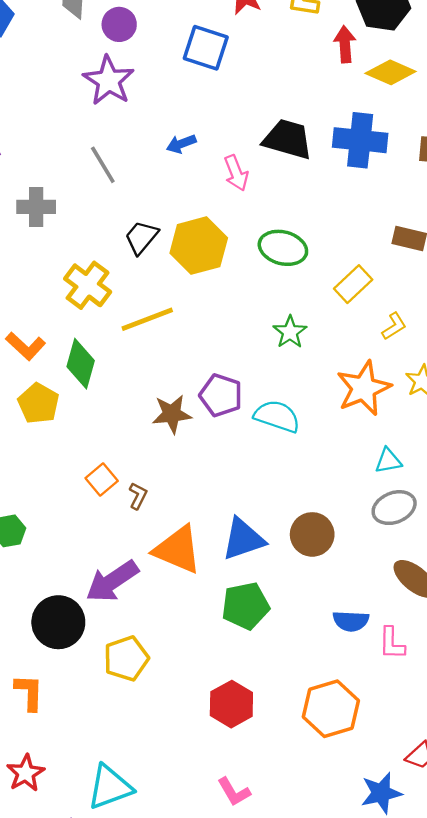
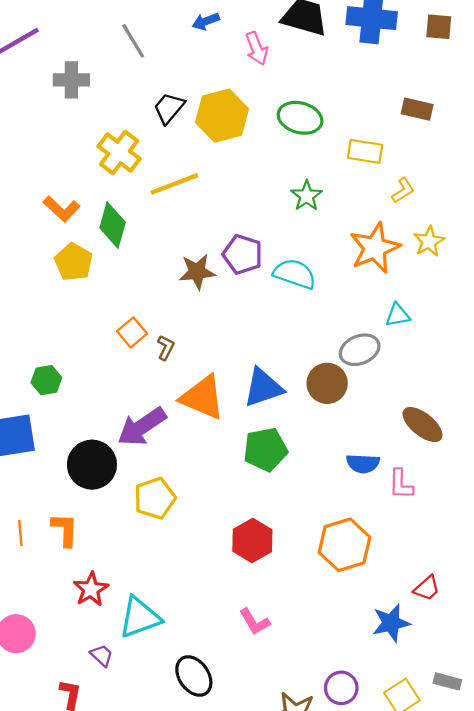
yellow rectangle: (353, 284) -> (365, 151), turned 52
gray ellipse: (394, 508) -> (360, 350), moved
red star: (26, 773) -> (91, 589), moved

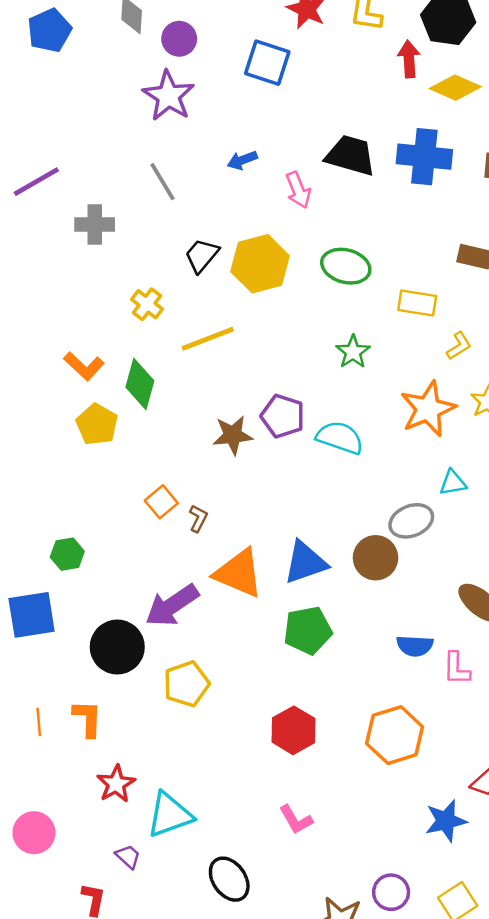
yellow cross: (119, 152) -> (147, 304), size x0.7

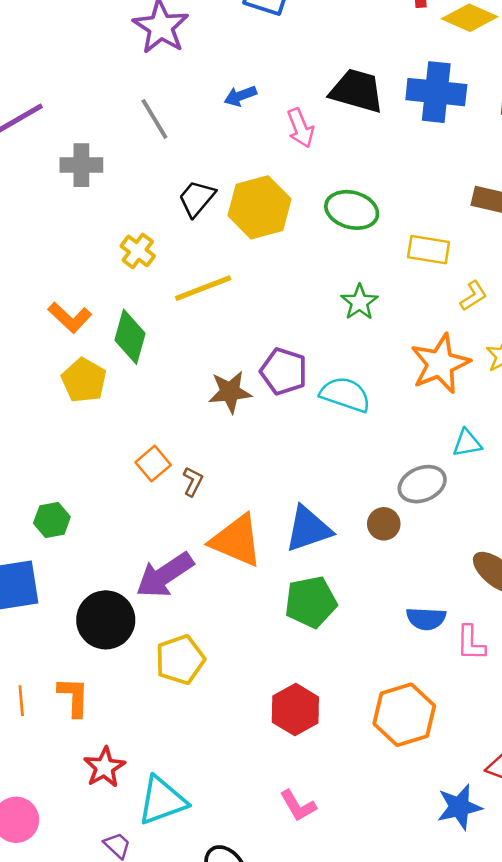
brown circle: (376, 558) -> (384, 524), size x0.7

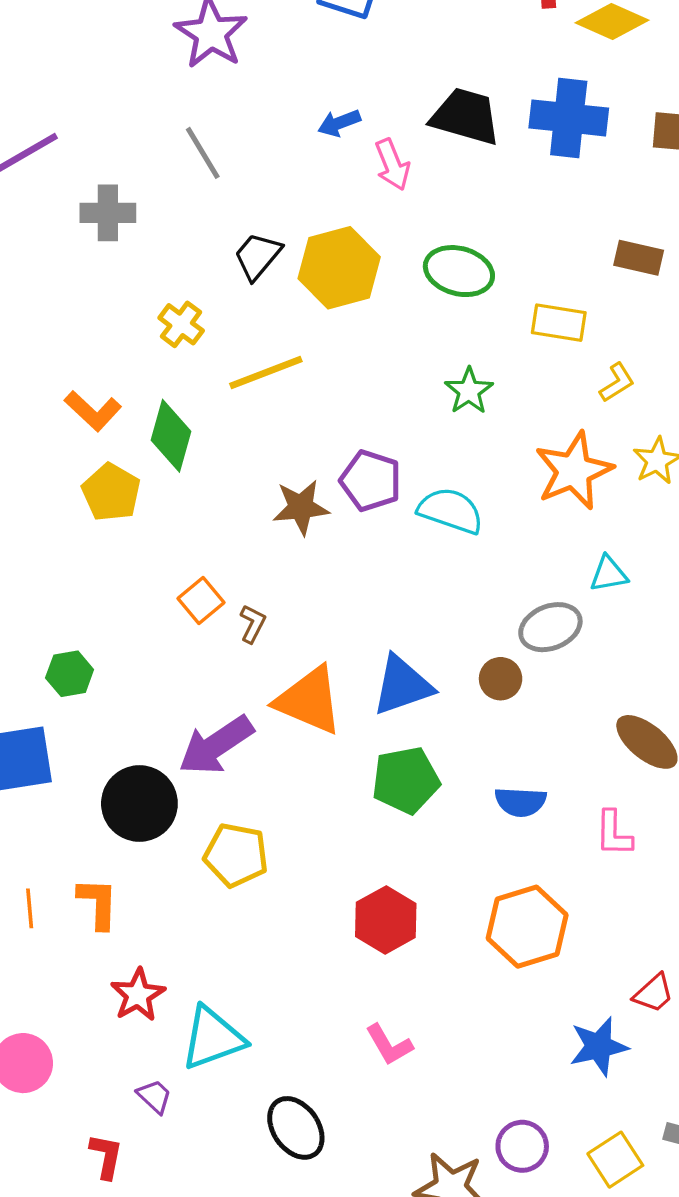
blue arrow: (240, 96) -> (339, 123), moved
blue semicircle: (426, 619) -> (520, 802), moved
yellow pentagon: (180, 660) -> (236, 855), turned 30

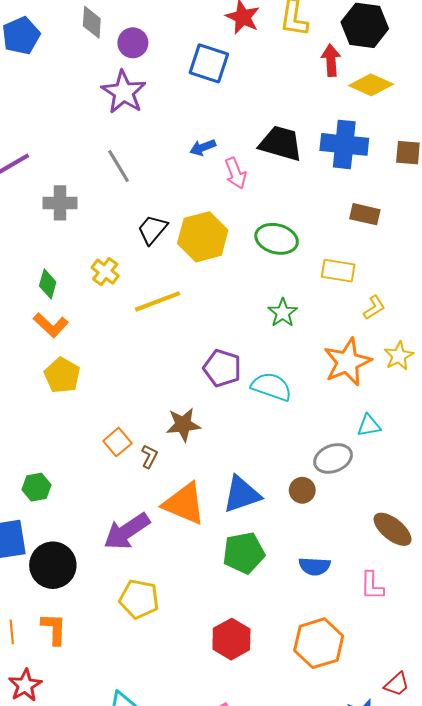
brown rectangle: (639, 258) -> (365, 214), moved
green diamond: (171, 436) -> (48, 284), moved, size x0.7
brown star: (301, 507) -> (183, 425), moved
black circle: (139, 804) -> (53, 565), moved
red star: (138, 995) -> (25, 685), moved

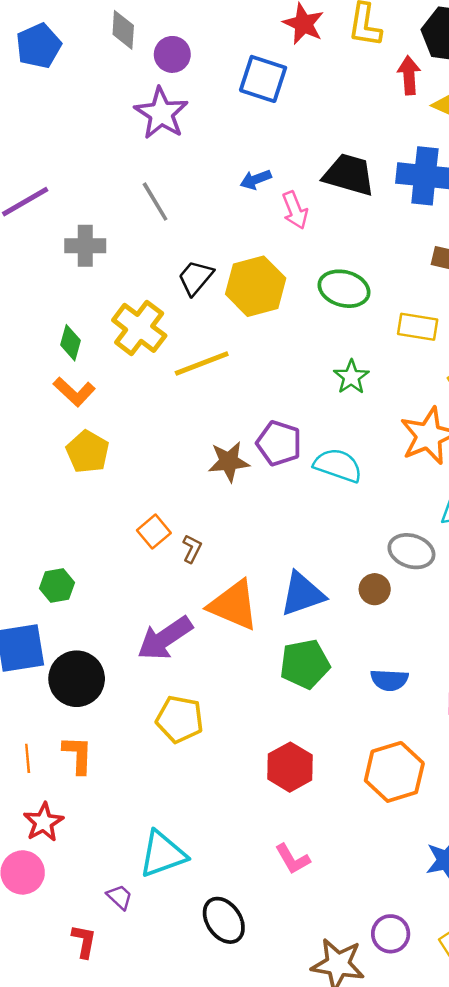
yellow cross: (105, 272) -> (139, 328), size x1.6
brown star: (183, 425) -> (229, 462), moved
gray ellipse: (333, 458) -> (411, 551), turned 39

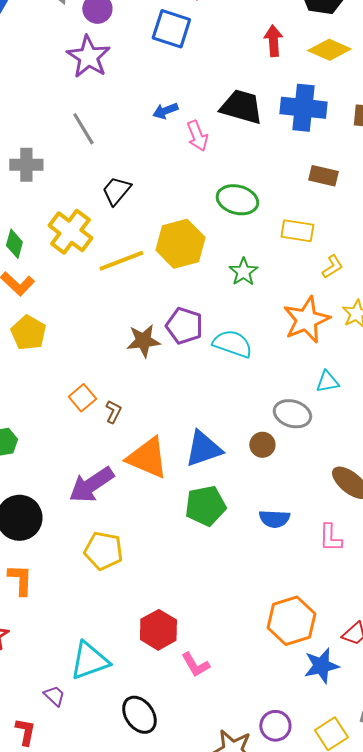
red arrow: (409, 75) -> (273, 41), moved
yellow hexagon: (256, 286) -> (180, 244), moved
red hexagon: (290, 767) -> (158, 630), moved
orange hexagon: (394, 772) -> (291, 621), moved

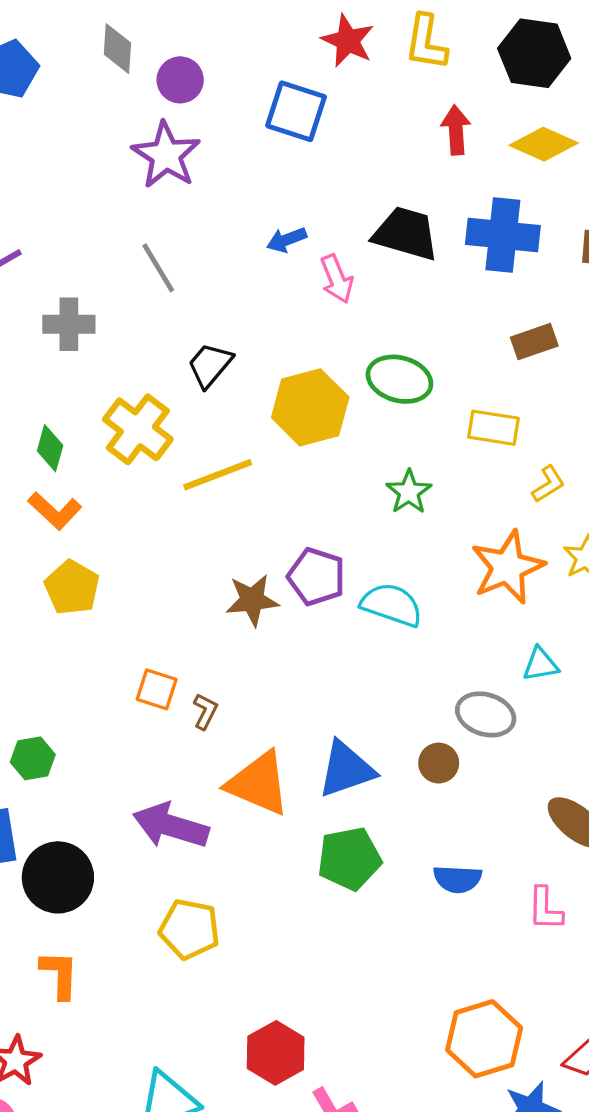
brown rectangle: (323, 176) -> (534, 342), turned -32
yellow hexagon: (180, 244) -> (310, 407), moved
orange square: (82, 398) -> (157, 689), turned -32
purple arrow: (91, 485) -> (171, 826), turned 51

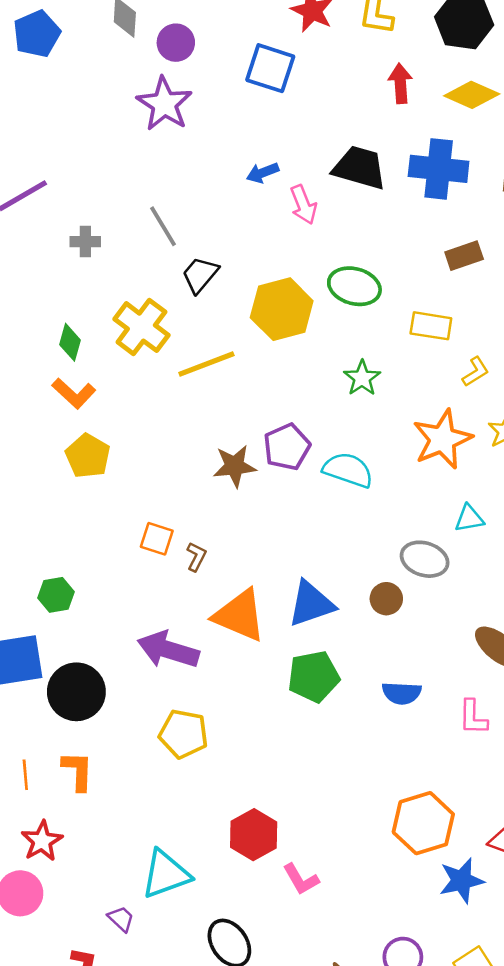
gray line: (158, 268) -> (163, 226), moved
gray cross: (69, 324) -> (85, 242), size x0.7
purple pentagon: (316, 577) -> (287, 447), turned 30

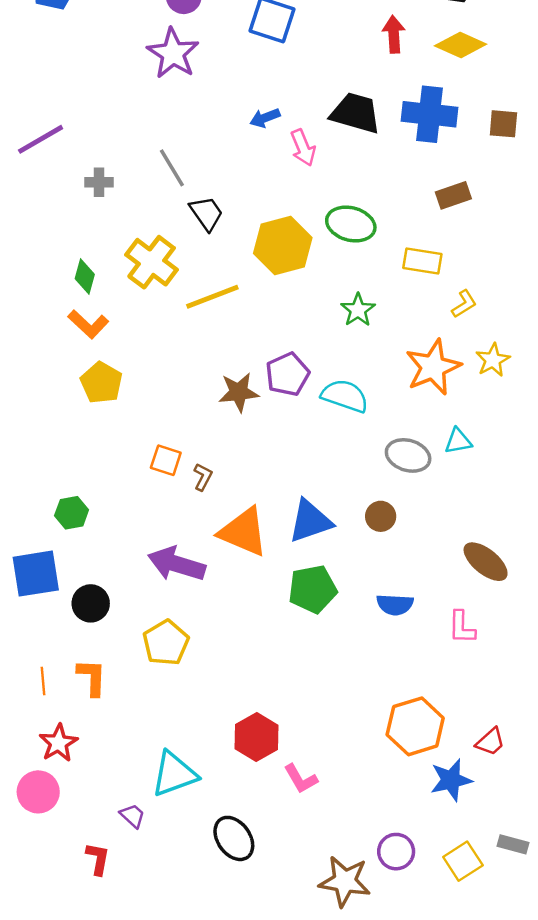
black trapezoid: (200, 275) -> (206, 213), turned 105
gray ellipse: (425, 559) -> (408, 455), moved
black circle: (76, 692) -> (91, 603), size x0.7
yellow pentagon: (183, 734) -> (166, 643), moved, turned 30

